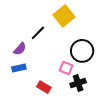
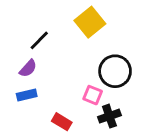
black line: (38, 33) -> (39, 40), moved

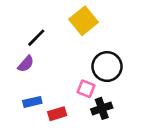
blue rectangle: (27, 95) -> (32, 102), moved
red rectangle: (62, 122) -> (57, 114), turned -48

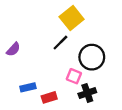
black line: (36, 38) -> (60, 43), moved
purple semicircle: (26, 64) -> (13, 49), moved

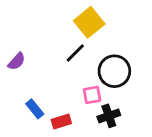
pink square: (74, 76) -> (92, 95), turned -32
blue rectangle: (28, 87) -> (35, 109), turned 64

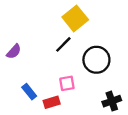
pink square: (92, 95) -> (67, 83), moved
black cross: (109, 116) -> (112, 101), moved

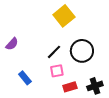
black line: (63, 44) -> (54, 52), moved
red rectangle: (52, 102) -> (70, 87), moved

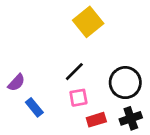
purple semicircle: (12, 44) -> (16, 83), moved
black circle: (82, 51) -> (125, 83), moved

